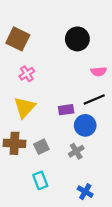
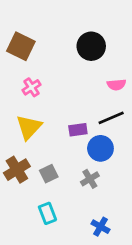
brown cross: (14, 143) -> (17, 170), turned -35

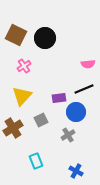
black circle: (91, 46) -> (45, 38), moved
gray square: (49, 174) -> (41, 120), moved

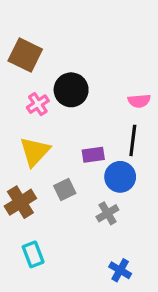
black circle: (45, 38) -> (71, 90), moved
black line: (84, 89) -> (133, 140), turned -60
cyan rectangle: (36, 161) -> (33, 254), moved

